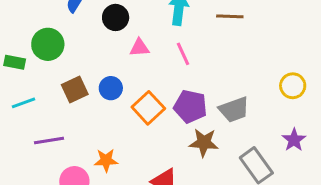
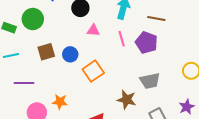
purple pentagon: (190, 106) -> (147, 43), moved

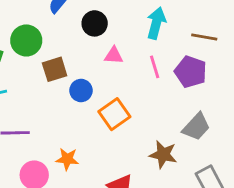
brown square: (46, 52) -> (55, 69), moved
gray trapezoid: (150, 81) -> (196, 127), turned -35

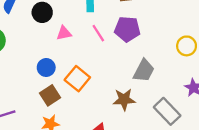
brown square: (55, 69) -> (50, 95), moved

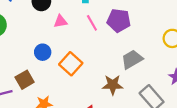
gray trapezoid: (144, 71) -> (132, 59), turned -150
brown square: (50, 95) -> (25, 80), moved

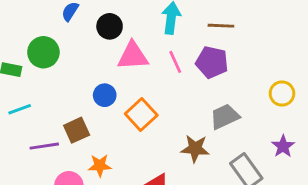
pink triangle: (60, 21) -> (133, 56), size x1.6

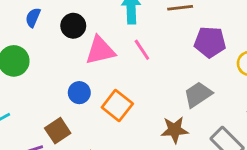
purple pentagon: (212, 62) -> (210, 42), moved

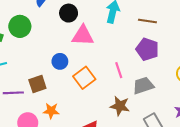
purple pentagon: (210, 42) -> (147, 49), moved
pink line: (142, 50) -> (119, 70), moved

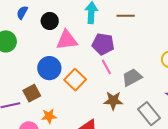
purple pentagon: (147, 49) -> (103, 44), moved
blue circle: (60, 61) -> (49, 68), size x1.5

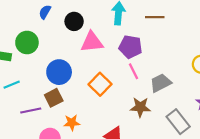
blue circle: (49, 68) -> (59, 72), moved

